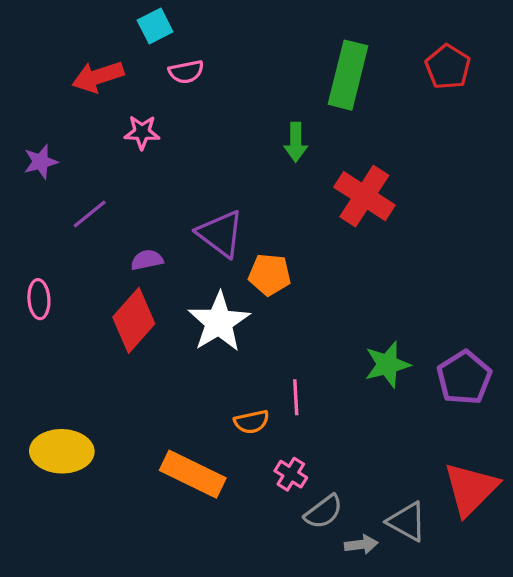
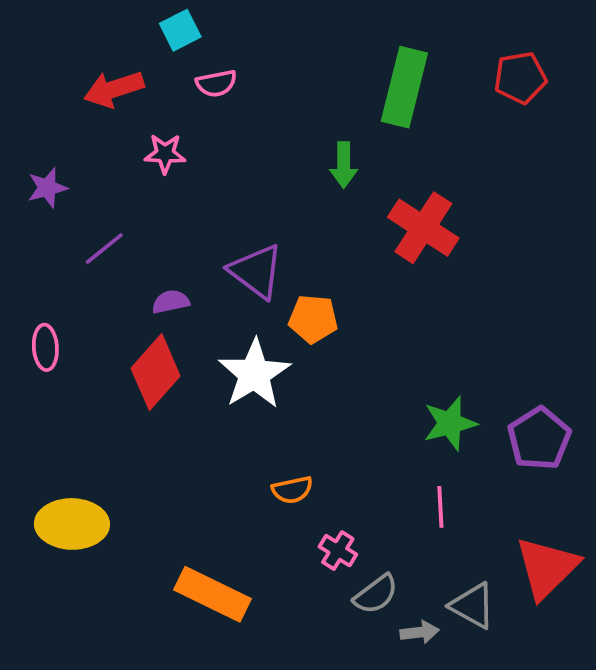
red pentagon: (448, 67) -> (520, 78), turned 30
pink line: (296, 397) -> (440, 507), moved
orange rectangle: (193, 474) -> (213, 594), moved

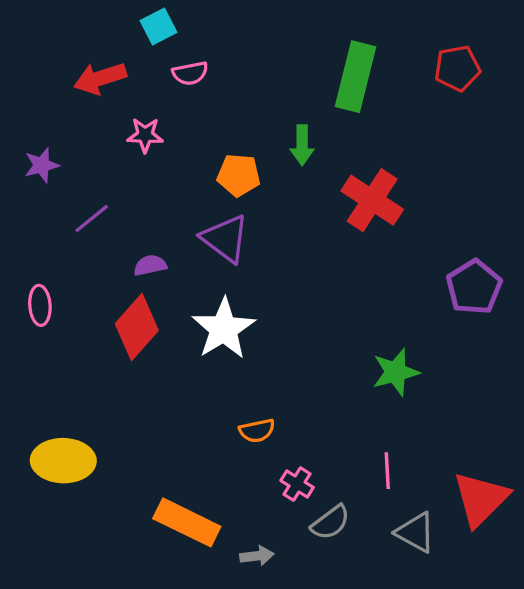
orange pentagon: (313, 319) -> (239, 175), moved
purple pentagon: (539, 439) -> (474, 287), moved
pink line: (440, 507) -> (387, 471), moved
gray arrow: (420, 632) -> (257, 556), moved

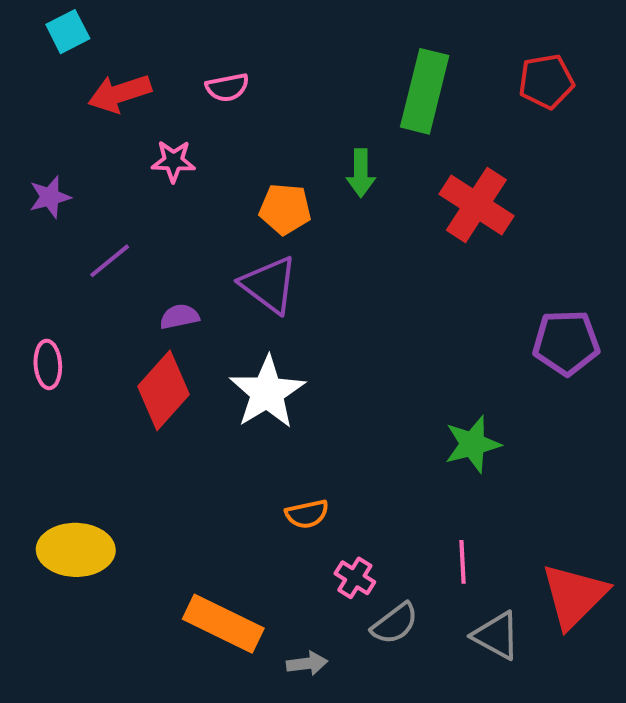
cyan square: (158, 27) -> (68, 32), moved
red cross: (372, 200) -> (476, 205), moved
purple pentagon: (474, 287) -> (566, 343), turned 30

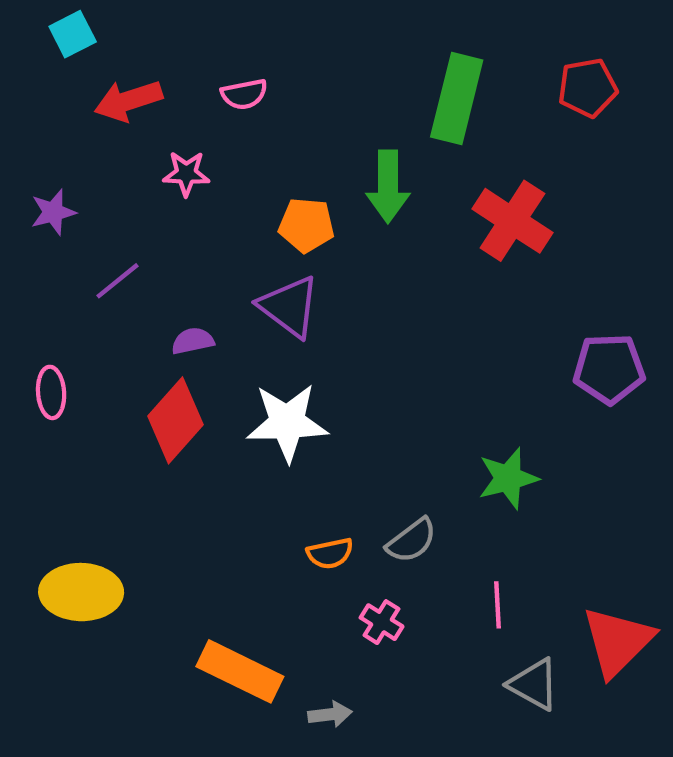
green arrow: (361, 173) -> (388, 186), size x1.4
white star: (267, 392) -> (287, 422), turned 30
gray semicircle: (395, 624) -> (412, 541), moved

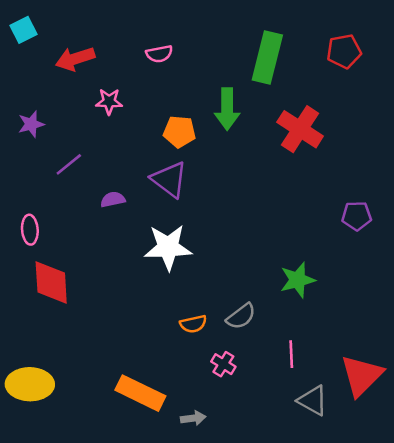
cyan square: (73, 34) -> (24, 30), moved
pink semicircle: (244, 94) -> (159, 54), moved
purple pentagon: (609, 369) -> (357, 216), size x0.7
red diamond: (176, 420) -> (51, 282), moved, turned -45
yellow ellipse: (81, 592) -> (30, 384), moved

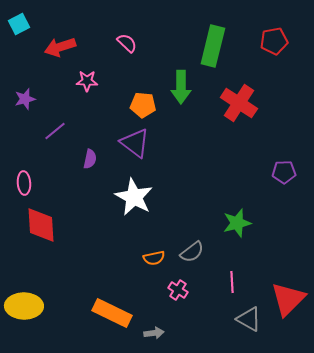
pink semicircle: (159, 54) -> (127, 43), turned -125
purple semicircle: (113, 200) -> (90, 159), turned 114
white star: (168, 247) -> (134, 197), turned 30

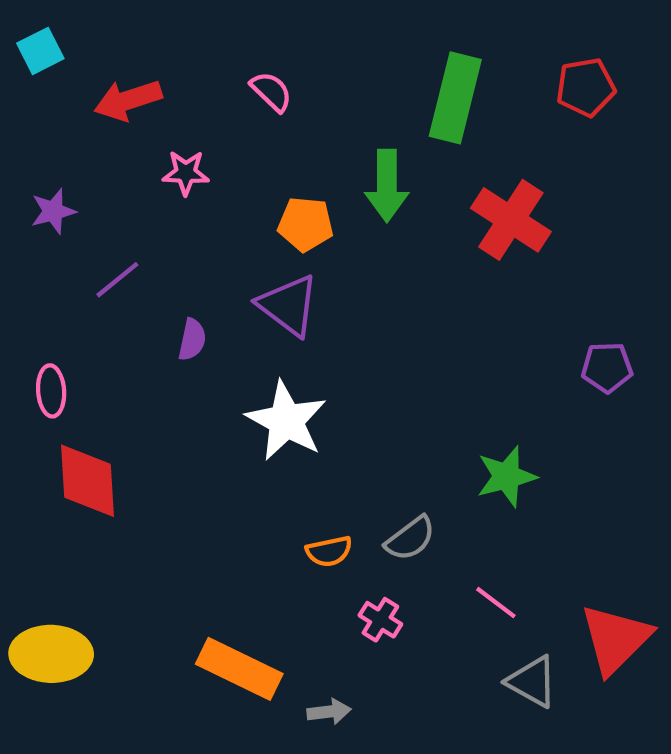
pink line: (232, 282) -> (496, 603), turned -50

